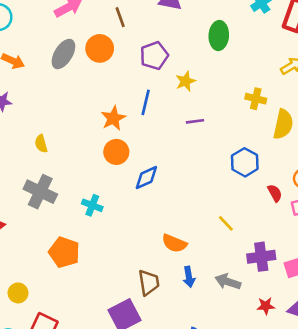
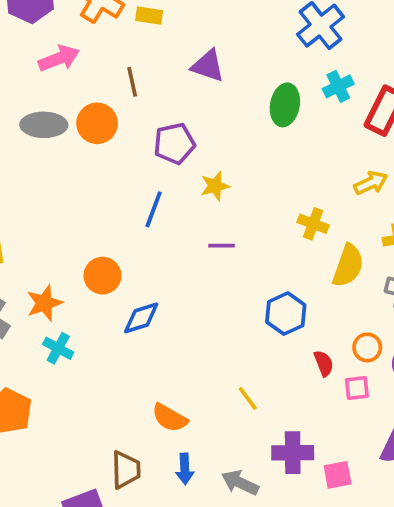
green ellipse: (219, 36) -> (285, 105), moved
gray ellipse: (63, 54) -> (44, 125), turned 52
orange star: (113, 118) -> (44, 303), moved

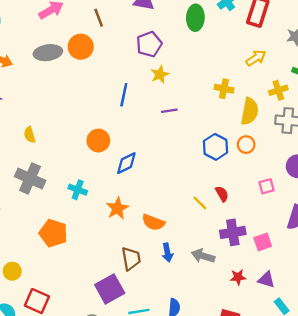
purple pentagon: (174, 144) -> (149, 44), moved
orange star: (44, 303) -> (117, 208), moved
orange circle: (367, 347) -> (246, 145), moved
red semicircle: (324, 363) -> (222, 194), moved

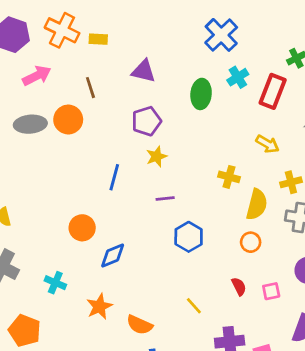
yellow arrow: (256, 58) -> (267, 144), turned 60
blue hexagon: (215, 147) -> (189, 237), moved
red semicircle: (222, 194) -> (239, 286), moved

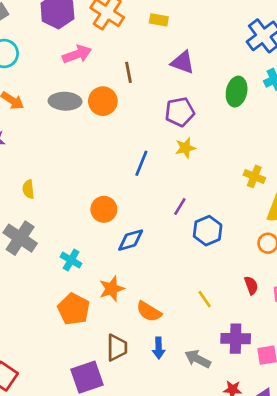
yellow rectangle: (98, 39) -> (159, 20), moved
purple line: (165, 199) -> (180, 206), moved, turned -60
orange pentagon: (25, 331) -> (74, 309), moved

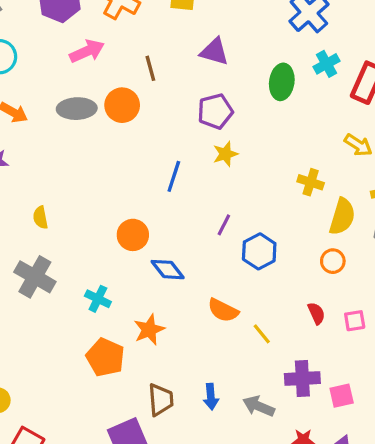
blue diamond: (131, 240) -> (168, 270), turned 72
orange semicircle: (149, 312) -> (223, 310), moved

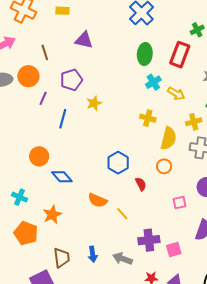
cyan cross: (327, 64) -> (153, 82), moved
green ellipse: (282, 82) -> (145, 54), moved
purple pentagon: (215, 111) -> (71, 80), moved
purple line: (224, 225) -> (43, 98), moved
red semicircle: (316, 313) -> (141, 184), moved

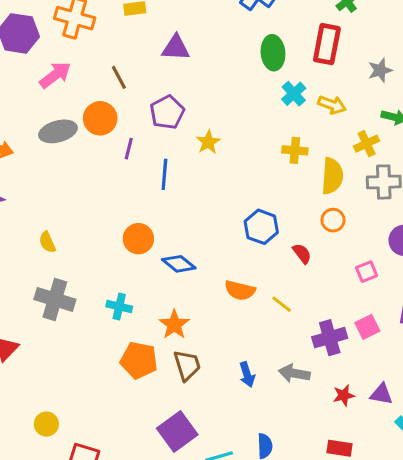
pink square: (174, 250) -> (367, 327), moved
brown trapezoid: (62, 258) -> (187, 365), moved

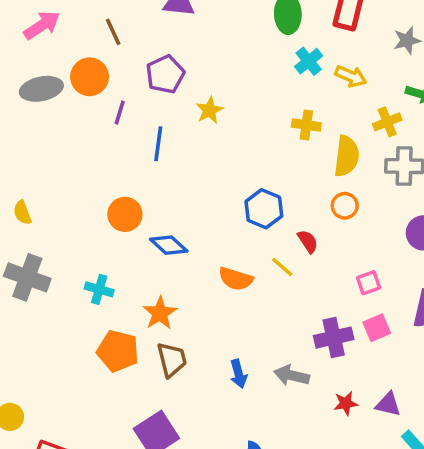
pink square: (367, 272) -> (369, 283), moved
yellow line: (282, 304) -> (282, 267), moved

